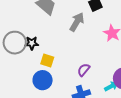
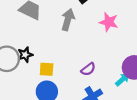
purple semicircle: (84, 70) -> (88, 69), turned -152

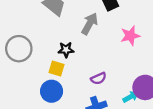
pink star: (109, 22) -> (130, 36), turned 30
black star: (25, 55) -> (66, 50), moved

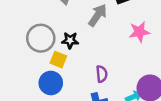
gray circle: (19, 49) -> (41, 38), moved
purple semicircle: (98, 78) -> (102, 74), turned -77

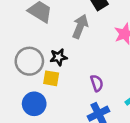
blue circle: (51, 83) -> (34, 104), moved

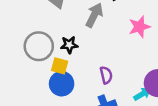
blue circle: (34, 104) -> (62, 84), moved

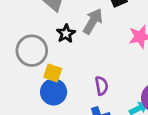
black star: (69, 45) -> (66, 34), moved, turned -30

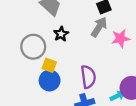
gray arrow: (93, 21) -> (99, 27), moved
purple semicircle: (102, 86) -> (88, 77), size x1.5

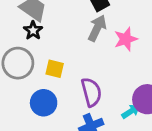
black star: (61, 34) -> (33, 30), moved
yellow square: (49, 65) -> (55, 69), moved

